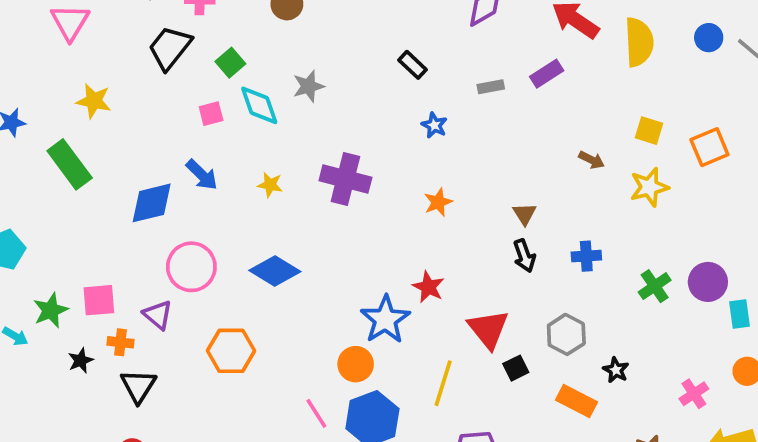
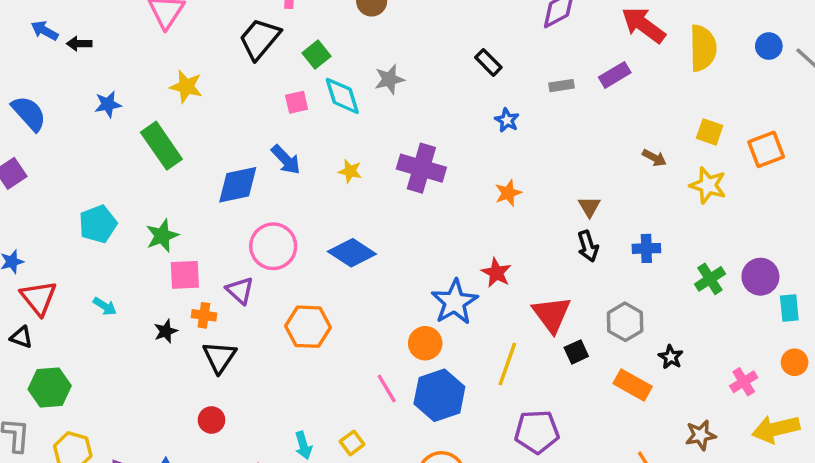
yellow star: (649, 187) -> (708, 185), turned 30
green star: (51, 310) -> (162, 236), moved

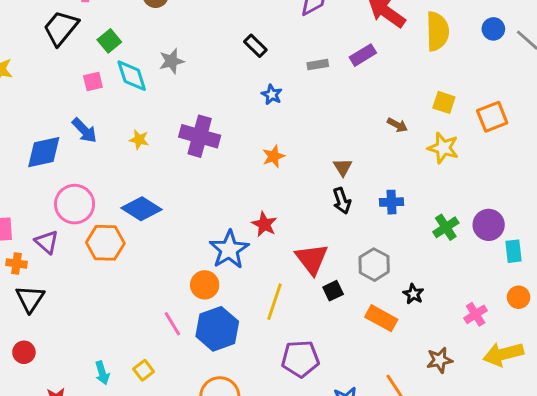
orange hexagon: (308, 327) -> (105, 243), moved

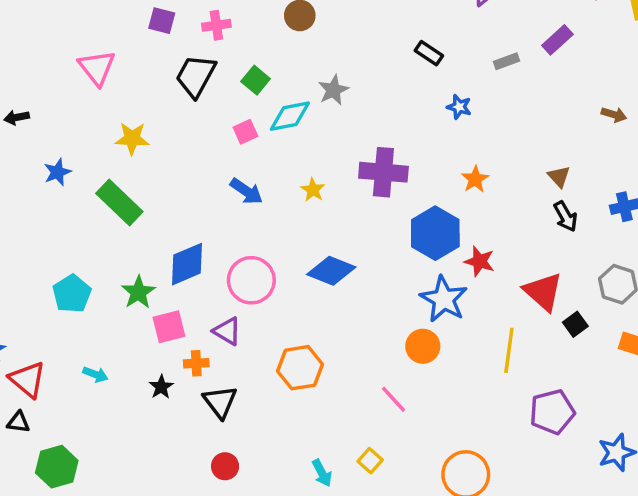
cyan diamond: (132, 76) -> (290, 116), turned -72
yellow star: (139, 140) -> (313, 190), turned 30
blue diamond: (44, 152) -> (187, 264), moved
orange hexagon: (105, 243) -> (300, 368), moved
blue hexagon: (217, 329) -> (435, 233), moved

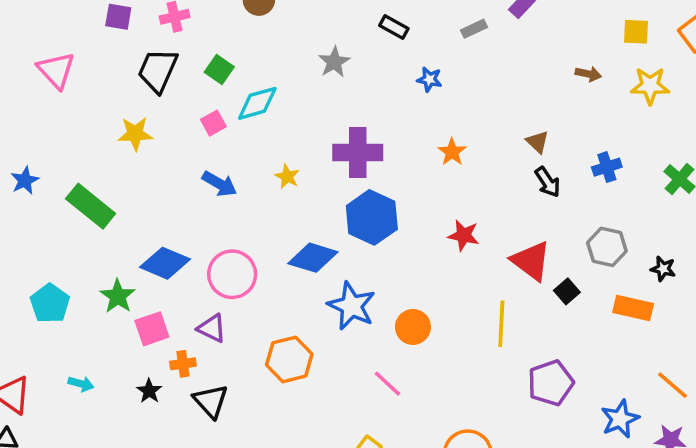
gray star: (333, 90) -> (334, 62), moved
yellow star: (132, 139) -> (135, 134), moved
blue hexagon: (435, 233) -> (372, 217), moved
blue diamond: (187, 264) -> (165, 263), turned 51
blue star: (444, 299) -> (351, 306), moved

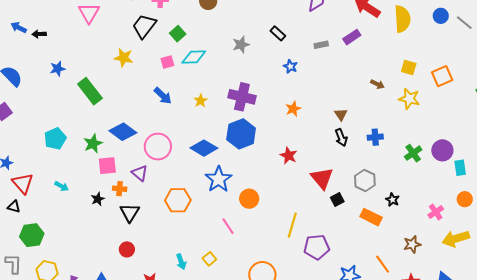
yellow line: (501, 324) -> (292, 225), moved

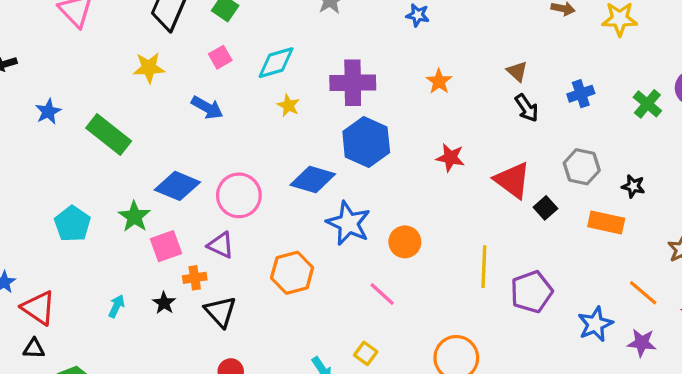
cyan diamond: (194, 57) -> (276, 63), moved
blue arrow: (163, 96) -> (207, 108), moved
cyan arrow: (62, 186) -> (116, 306), moved, turned -80

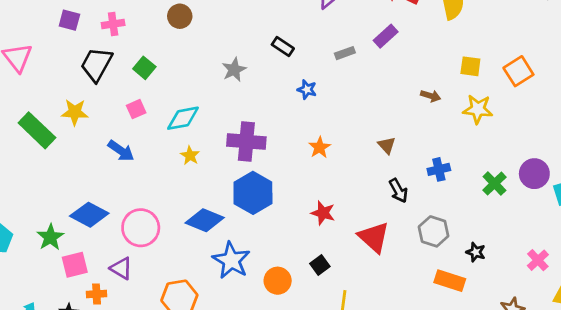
black arrow: (527, 108) -> (398, 191), moved
green rectangle: (109, 134) -> (37, 130), moved
black square: (545, 208) -> (320, 265), moved

